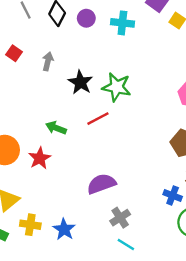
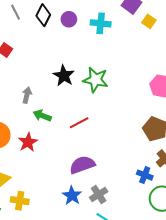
gray arrow: (48, 61) -> (27, 95), moved
red line: (98, 119) -> (79, 123), moved
blue star: (64, 229) -> (72, 196), moved

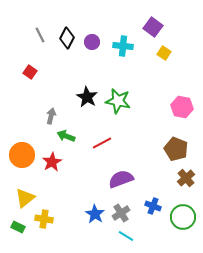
yellow square: (149, 21) -> (164, 53), moved
purple semicircle: (82, 165) -> (121, 179), moved
blue cross: (145, 175) -> (153, 206), moved

